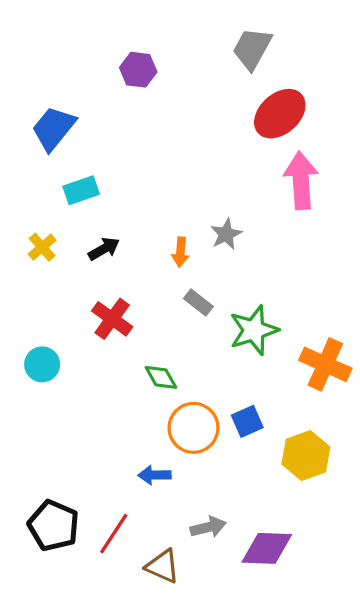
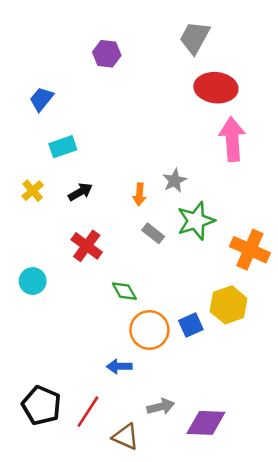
red ellipse: (280, 114) -> (216, 88), turned 48
blue trapezoid: (54, 128) -> (41, 99), size x0.7
green star: (254, 330) -> (196, 221), moved
orange cross: (325, 364) -> (250, 250), moved
yellow hexagon: (306, 456) -> (229, 305), moved

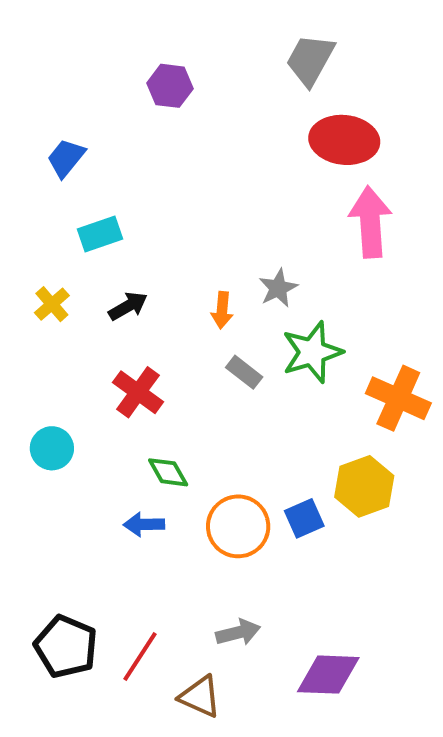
green diamond: (124, 291) -> (168, 472), moved
blue arrow: (119, 366) -> (144, 524), moved
gray arrow: (161, 407) -> (238, 633), moved

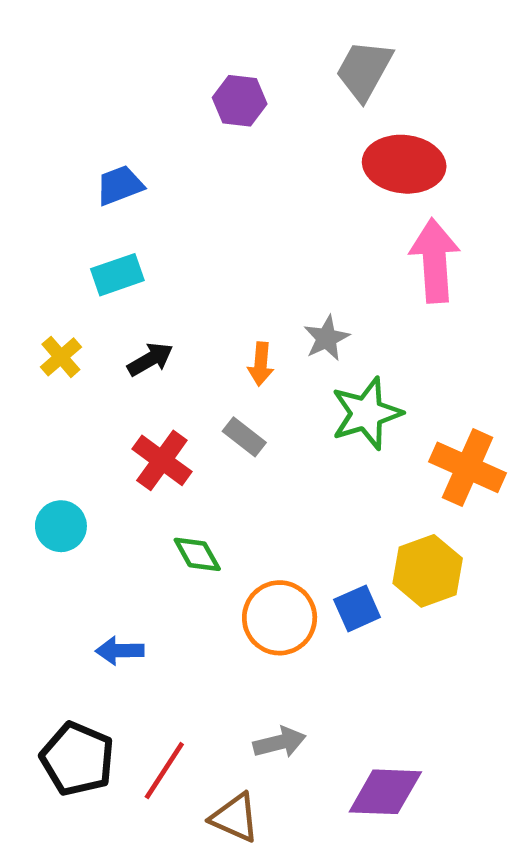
purple hexagon: (170, 86) -> (240, 101), moved
blue trapezoid: (66, 158) -> (120, 185), moved, turned 30
gray rectangle: (244, 372) -> (244, 437), moved
blue arrow: (144, 524) -> (120, 651), moved

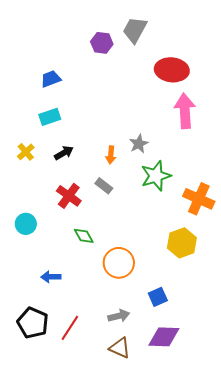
gray trapezoid: (364, 70) -> (135, 30), moved
blue square: (357, 608) -> (158, 297), moved
brown triangle: (235, 818) -> (120, 348), moved

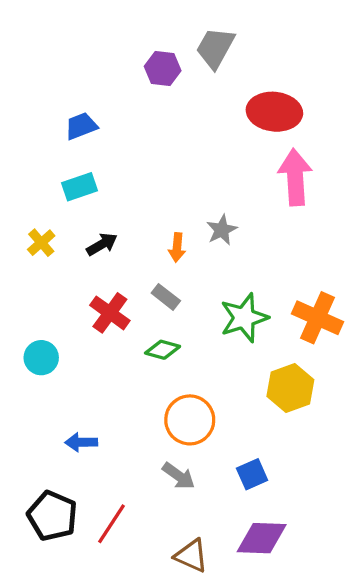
green star: (156, 176) -> (244, 318), moved
green diamond: (84, 236) -> (163, 350), moved, turned -45
gray arrow: (119, 316) -> (179, 476), moved, turned 50

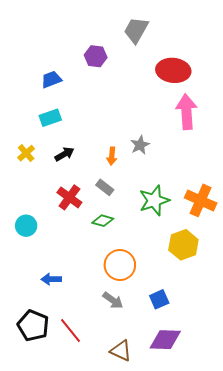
purple hexagon: (163, 69) -> (96, 56), moved
red line: (111, 524) -> (70, 331), turned -72

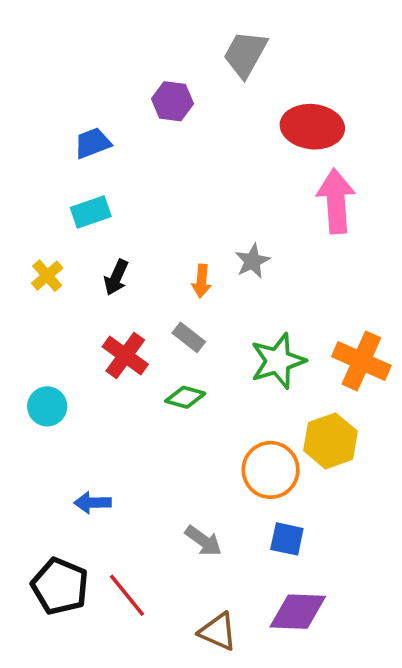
black arrow: (64, 154) -> (116, 277), turned 144
orange circle: (120, 265) -> (271, 470), moved
blue square: (159, 299) -> (287, 539), turned 36

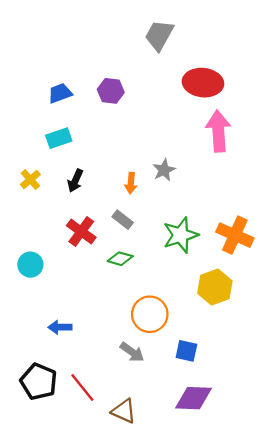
purple hexagon: (172, 101) -> (111, 91), moved
orange circle: (271, 470) -> (150, 314), moved
brown triangle: (218, 632) -> (124, 411), moved

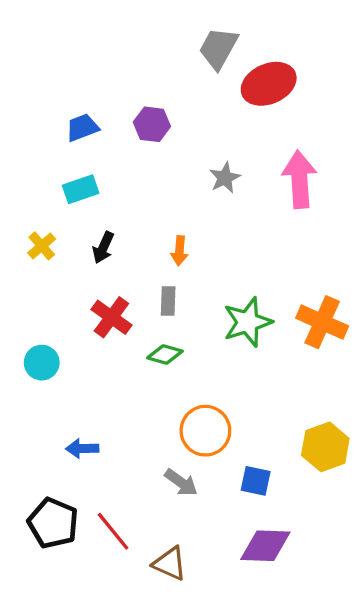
red ellipse: (203, 83) -> (269, 84), moved, turned -30
gray star: (164, 170) -> (225, 178), moved
gray rectangle: (123, 220) -> (168, 301), turned 54
yellow hexagon: (215, 287) -> (325, 447), moved

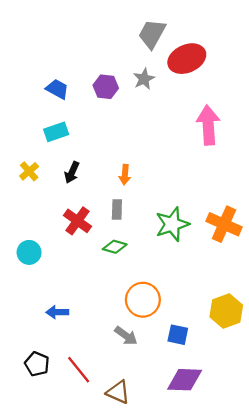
blue trapezoid: (82, 128) -> (57, 89), turned 50
gray star: (225, 178) -> (144, 79), moved
black pentagon: (53, 523) -> (37, 364), size x0.7

